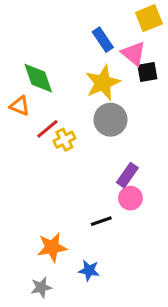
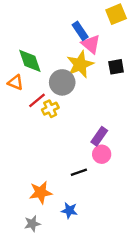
pink triangle: (134, 54) -> (91, 44), moved
black square: (147, 72) -> (116, 67), moved
gray circle: (110, 120) -> (62, 82), moved

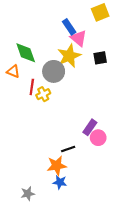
red line: (37, 100) -> (32, 87), turned -42
purple rectangle: (99, 136) -> (90, 127), moved
pink circle: (102, 154) -> (98, 138), moved
orange star: (41, 193) -> (57, 166), moved

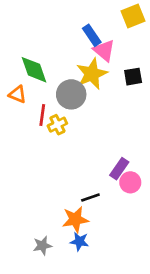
gray star: (28, 194) -> (42, 246), moved

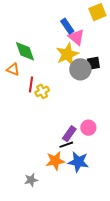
black square: (133, 77) -> (93, 63), moved
gray circle: (71, 94) -> (80, 69), moved
purple rectangle: (119, 169) -> (69, 134), moved
pink circle: (130, 182) -> (88, 128), moved
blue star: (79, 241) -> (78, 162), moved, size x1.5

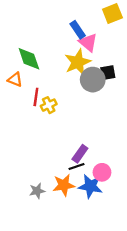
pink circle: (88, 128) -> (102, 172), moved
gray star: (31, 180) -> (37, 191), moved

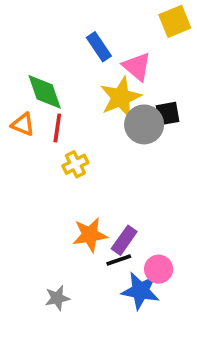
blue rectangle: (78, 30) -> (99, 47), moved
red line: (36, 97) -> (57, 128), moved
orange star: (64, 185) -> (90, 235), moved

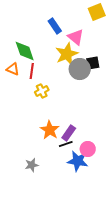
orange star: (90, 235) -> (50, 130), turned -30

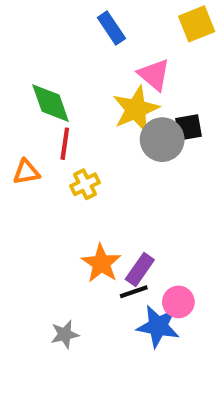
blue rectangle: (55, 26) -> (111, 28), moved
orange triangle: (13, 69) -> (26, 172), moved, turned -32

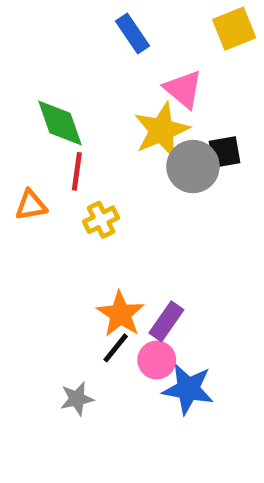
black line: (134, 292) -> (116, 348), moved, turned -32
pink circle: (178, 302) -> (157, 360), moved

